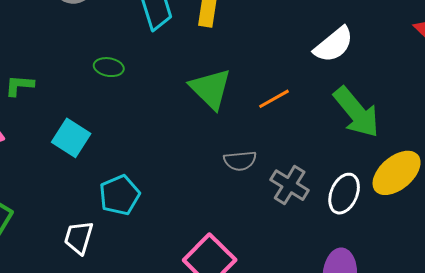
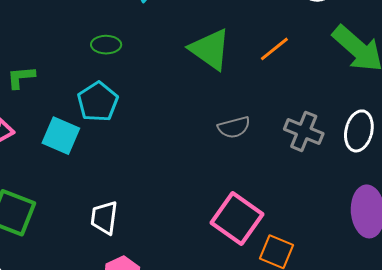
cyan square: (71, 138) -> (61, 136), moved
gray semicircle: (240, 161) -> (234, 127), moved
cyan pentagon: (120, 195) -> (98, 102), moved

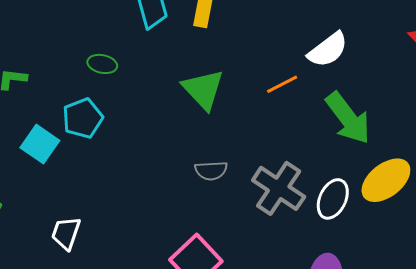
orange line: (274, 49) -> (282, 84), moved
gray cross: (304, 131) -> (279, 188), size x1.4

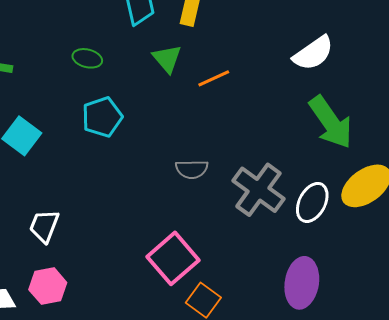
orange line: (282, 84) -> (214, 78), moved
green triangle: (203, 89) -> (167, 59), moved, size x0.7
cyan pentagon: (83, 118) -> (102, 117), moved

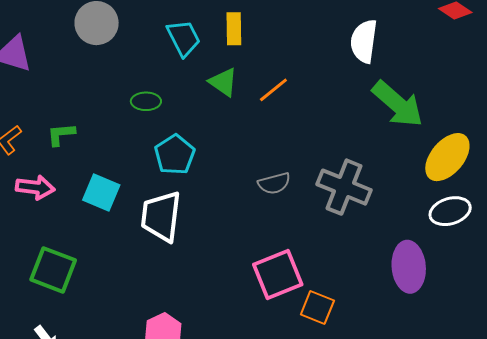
white semicircle: (313, 53) -> (364, 41), turned 147
white ellipse: (312, 202) -> (450, 211), moved, turned 60
white trapezoid: (44, 226) -> (161, 216), moved, size x1.5
pink square: (173, 258) -> (278, 274), turned 33

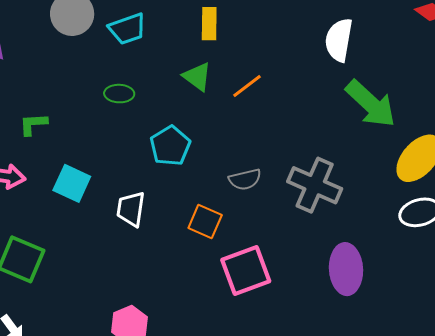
cyan trapezoid: (184, 38) -> (127, 29), moved, turned 96
cyan pentagon: (175, 155) -> (170, 146), moved
white trapezoid: (161, 216) -> (131, 209), size x0.7
purple ellipse: (409, 267) -> (346, 269), moved
orange square: (317, 308) -> (205, 221), moved

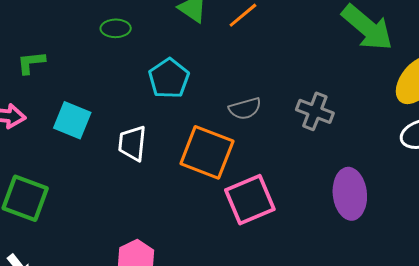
gray cross: (315, 185) -> (315, 111), size x0.7
orange square: (205, 221) -> (207, 152), size x1.6

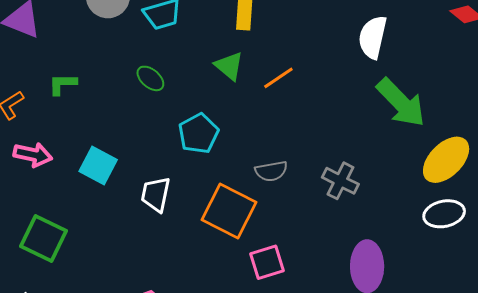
green ellipse: (116, 28) -> (150, 78), turned 36
green L-shape: (31, 63) -> (63, 84), moved
pink square: (250, 200) -> (267, 262), size x0.7

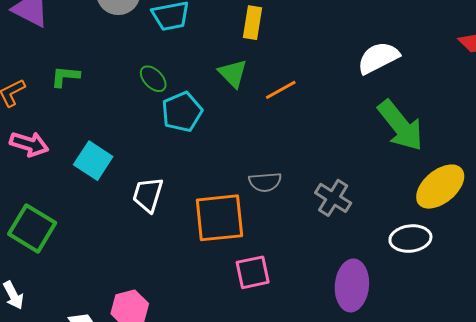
white semicircle: (373, 37) -> (378, 58), turned 45
cyan pentagon: (198, 134) -> (182, 112), moved
orange square: (229, 211) -> (219, 218), turned -38
white ellipse: (444, 214) -> (410, 239), moved

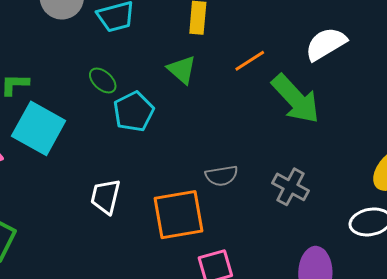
orange line: (281, 90) -> (250, 61), moved
green arrow: (400, 126) -> (296, 99), moved
cyan square: (93, 161) -> (39, 128), moved, size x1.4

